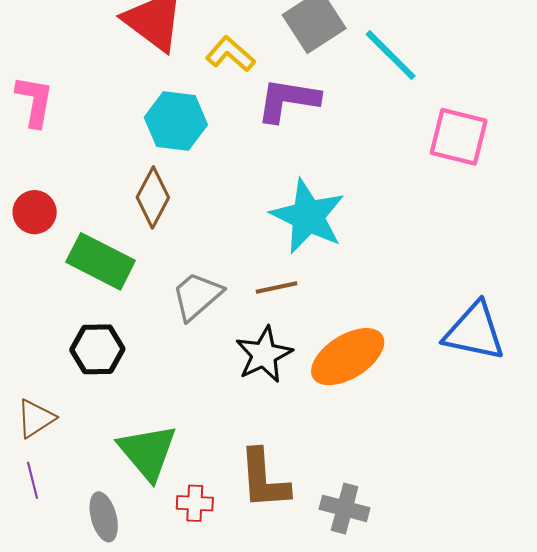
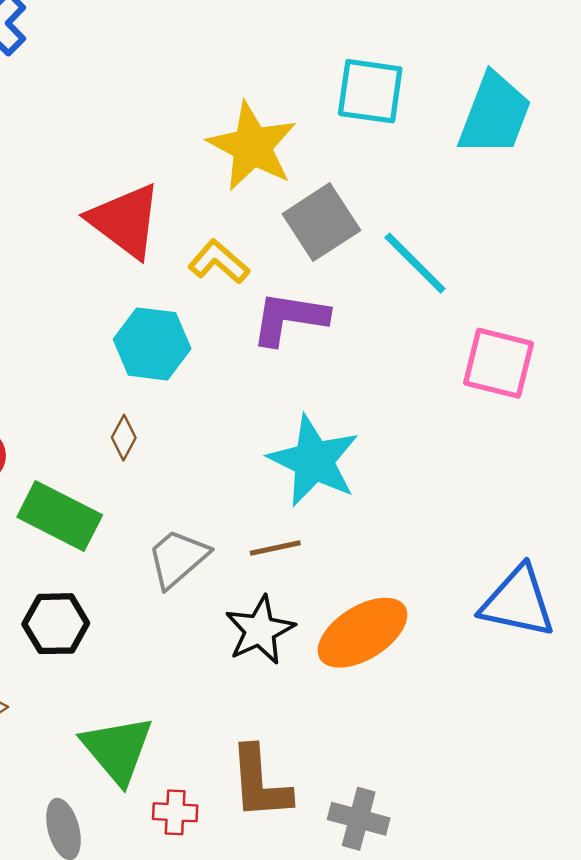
brown diamond: (153, 197) -> (124, 438), size x0.6

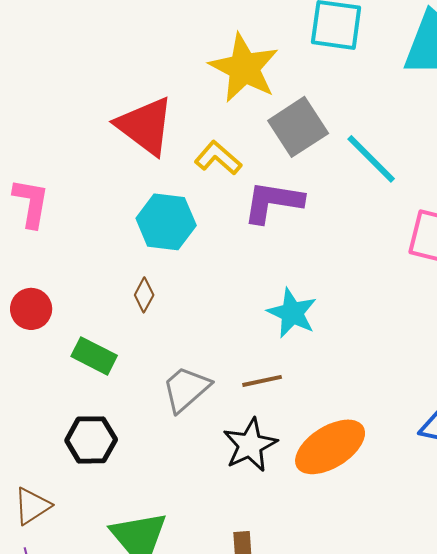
cyan star: (314, 461) -> (292, 313), size x0.7
green rectangle: (60, 516) -> (94, 356), size x0.7

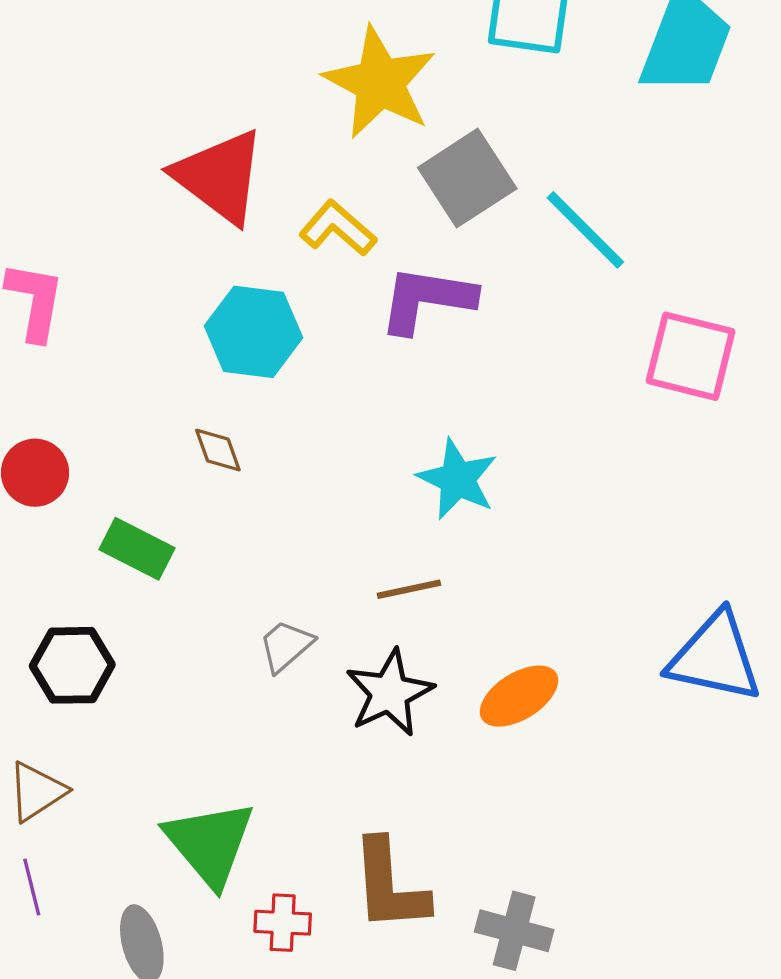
brown diamond: (144, 295) -> (218, 450), turned -48
gray trapezoid: (186, 389) -> (286, 646), moved, size x0.7
black hexagon: (91, 440) -> (72, 665), moved
orange ellipse: (330, 447) -> (519, 696), size x0.7

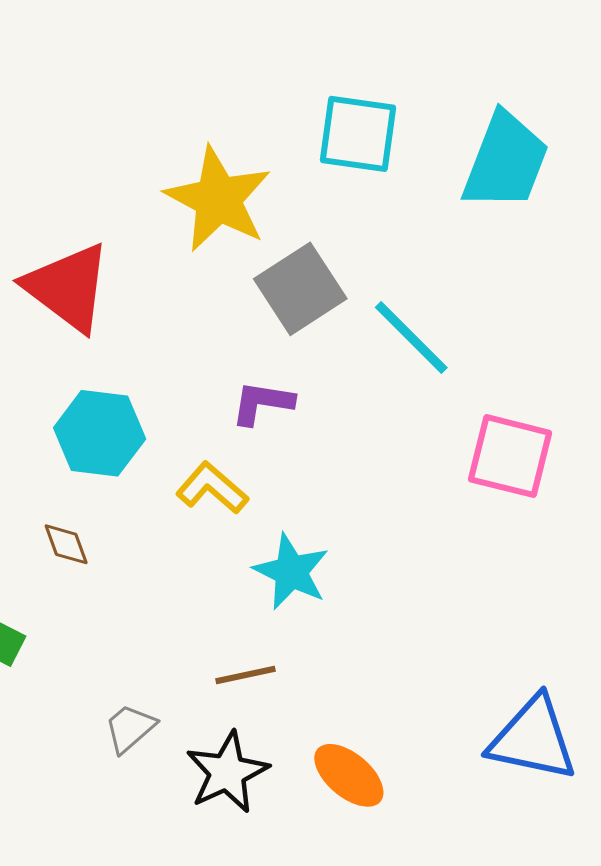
yellow L-shape: (338, 228) -> (212, 488), moved
purple L-shape: (427, 299) -> (262, 403), size x0.7
orange ellipse: (519, 696) -> (349, 775), turned 72

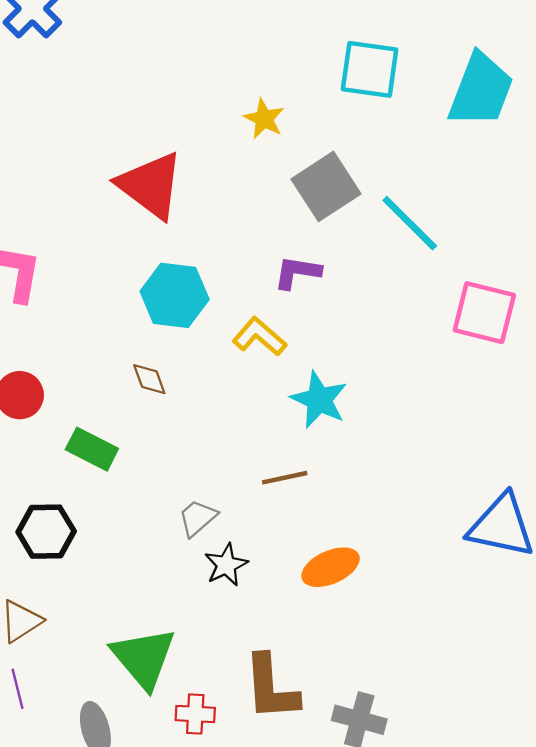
yellow star: (218, 199) -> (264, 119), size x0.5
black star: (227, 772) -> (226, 565), moved, size x0.7
orange ellipse: (349, 775) -> (331, 567), moved, turned -64

